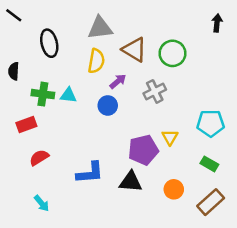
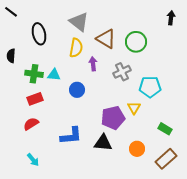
gray triangle: (100, 28) -> (79, 22), turned 45
purple arrow: (118, 81) -> (93, 64), turned -56
blue circle: (108, 105) -> (77, 90), moved
cyan pentagon: (211, 123) -> (150, 87), moved
red rectangle: (26, 125) -> (35, 99), moved

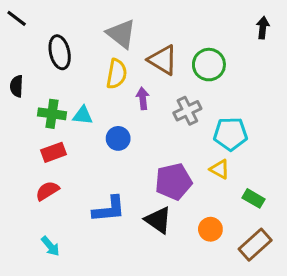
yellow triangle: (134, 108) -> (220, 169), moved, turned -32
black triangle: (103, 143) -> (158, 220), turned 30

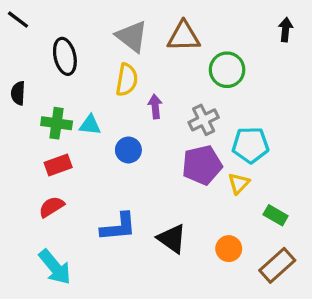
brown triangle: (163, 60) -> (184, 36), moved, turned -32
yellow triangle: (220, 169) -> (239, 183), turned 45
purple pentagon: (174, 182) -> (202, 165), moved
cyan arrow: (50, 246) -> (55, 267), size x1.6

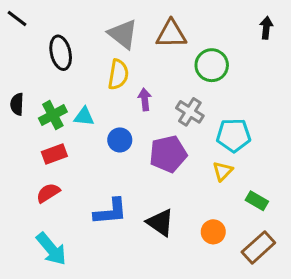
black semicircle: (18, 93) -> (17, 104), moved
gray cross: (204, 120) -> (190, 112), turned -32
green cross: (57, 123) -> (53, 115), turned -36
purple pentagon: (202, 165) -> (168, 154), moved

